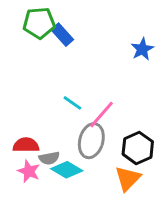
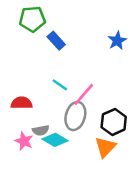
blue rectangle: (62, 35) -> (56, 41), moved
red semicircle: (26, 145) -> (22, 103), moved

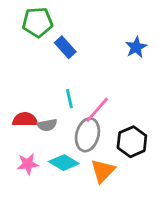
cyan line: (60, 85) -> (69, 99), turned 42
gray semicircle: (41, 130) -> (47, 125), moved
pink star: (24, 141) -> (28, 164), turned -30
orange triangle: (105, 147) -> (103, 171), moved

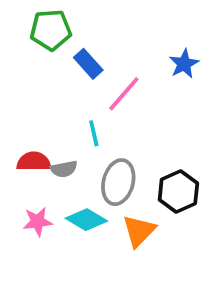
pink line: (97, 110) -> (124, 94), moved

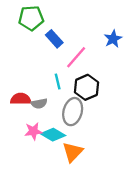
black hexagon: (178, 191) -> (86, 87), moved
pink star: (38, 222) -> (33, 131), moved
orange triangle: (139, 231) -> (73, 152), moved

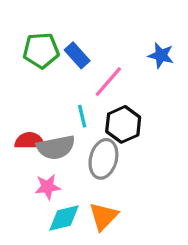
green pentagon: (31, 18) -> (41, 50), moved
blue star: (113, 39) -> (161, 55), turned -30
gray semicircle: (39, 103) -> (56, 147), size x1.6
cyan diamond: (53, 135) -> (64, 218), moved, turned -45

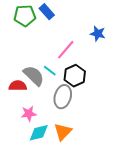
green pentagon: (41, 50) -> (25, 16), moved
blue rectangle: (77, 55) -> (47, 12), moved
cyan line: (82, 116) -> (50, 71), turned -40
gray semicircle: (56, 147) -> (34, 76), moved, turned -125

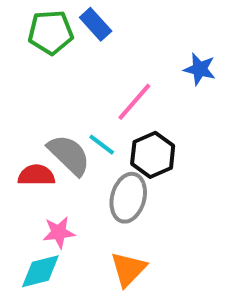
cyan diamond: (39, 133) -> (40, 271), moved

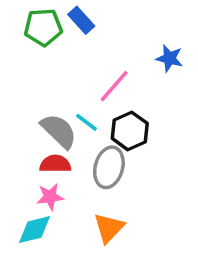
red semicircle: (36, 175) -> (55, 164), moved

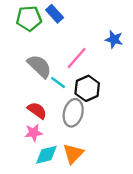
gray semicircle: (59, 131) -> (39, 66), moved
red semicircle: (55, 164) -> (37, 110), turned 36
cyan diamond: (35, 230) -> (46, 155), moved

